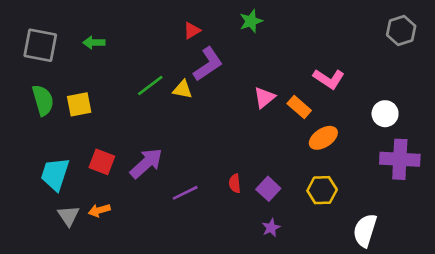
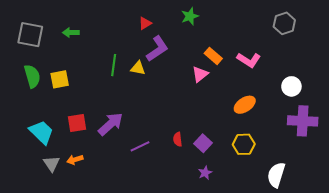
gray hexagon: (401, 30) -> (284, 23), moved
green line: (150, 86) -> (114, 65), turned -45
orange rectangle: (299, 107) -> (213, 56), moved
red square: (102, 162) -> (77, 123), turned -30
cyan trapezoid: (55, 174) -> (41, 132), turned 116

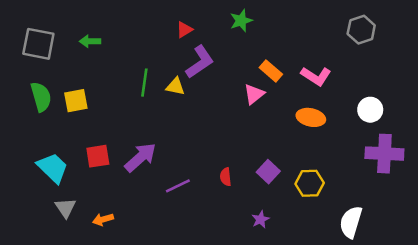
orange ellipse: (245, 105) -> (311, 117), moved, turned 45
purple square: (203, 143) -> (268, 172), moved
orange arrow: (75, 160) -> (103, 219), moved

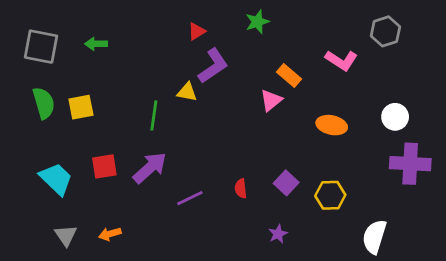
pink L-shape: (316, 76) -> (341, 60), moved
green line: (144, 83) -> (154, 115), moved
gray triangle: (66, 208) -> (66, 235), moved

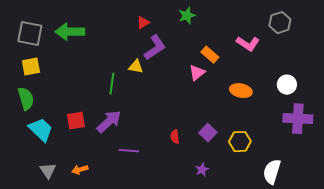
green arrow: (96, 44) -> (70, 32), size x1.8
green semicircle: (44, 103) -> (26, 99), moved
yellow square: (81, 107) -> (31, 67), moved
purple line: (190, 198) -> (129, 151), moved, turned 30

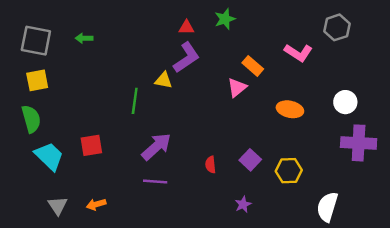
red triangle: (143, 23) -> (186, 27), moved, turned 32
green arrow: (70, 32) -> (84, 38), size x0.5
purple arrow: (109, 122) -> (156, 147), moved

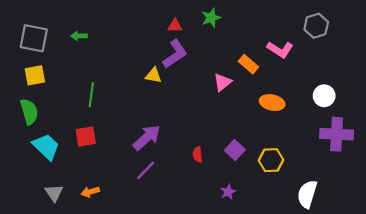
orange rectangle: (253, 66) -> (248, 64), moved
green line: (135, 101) -> (91, 95), moved
purple line: (155, 181) -> (146, 170), turned -50

